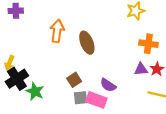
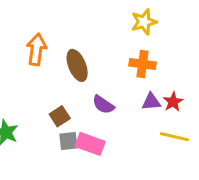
orange cross: (148, 44) -> (143, 64), moved
purple semicircle: (108, 85) -> (103, 105), moved

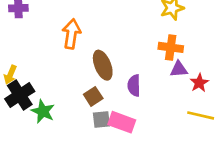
brown ellipse: (77, 65) -> (103, 65), moved
purple triangle: (151, 102) -> (179, 69), moved
purple semicircle: (103, 105) -> (134, 86), turned 55

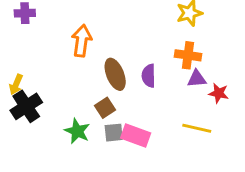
red star: (199, 83) -> (219, 93), turned -30
purple semicircle: (134, 86) -> (149, 76), moved
green star: (43, 111) -> (77, 131), moved
yellow line: (201, 115) -> (197, 128), moved

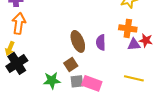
orange arrow: (82, 41) -> (19, 23), moved
red star: (219, 93) -> (146, 40), moved
green star: (77, 131) -> (52, 80), turned -30

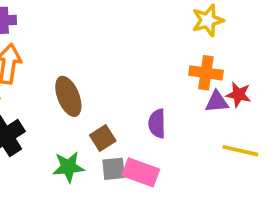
brown ellipse: (78, 41) -> (68, 96), moved
purple semicircle: (101, 42) -> (157, 124), moved
yellow line: (134, 78) -> (240, 151), moved

